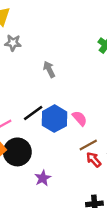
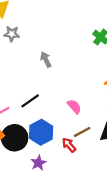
blue hexagon: (54, 119) -> (41, 132), moved
red arrow: (94, 160) -> (69, 145), moved

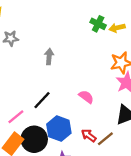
gray arrow: (46, 59) -> (49, 57), turned 42
brown line: (82, 132) -> (105, 139), moved

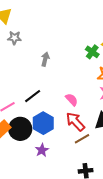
green cross: (98, 24) -> (92, 52), moved
red arrow: (89, 135) -> (75, 122), moved, size x1.5

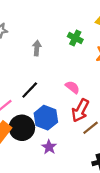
green cross: (92, 52) -> (75, 38), moved
red arrow: (75, 122) -> (80, 110), turned -100

